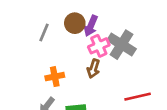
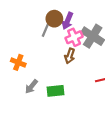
gray line: (44, 32) -> (46, 30), moved
orange cross: (55, 77) -> (18, 62), moved, turned 32

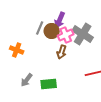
brown circle: (54, 19) -> (52, 31), moved
orange cross: (18, 62) -> (17, 50), moved

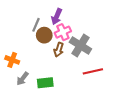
brown circle: (52, 31) -> (44, 35), moved
gray cross: (83, 34) -> (80, 46), moved
orange cross: (17, 50) -> (12, 60), moved

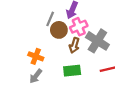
orange cross: (12, 60) -> (36, 56), moved
green rectangle: (45, 83) -> (72, 71), moved

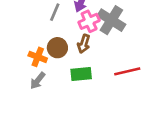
brown circle: (59, 30) -> (57, 48), moved
gray cross: (97, 41) -> (111, 20), moved

